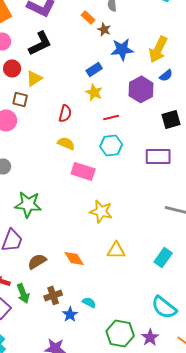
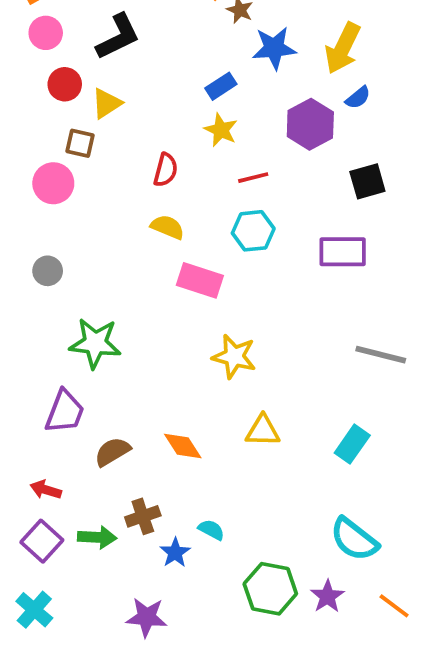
green arrow: (23, 293) -> (97, 537), moved, turned -66

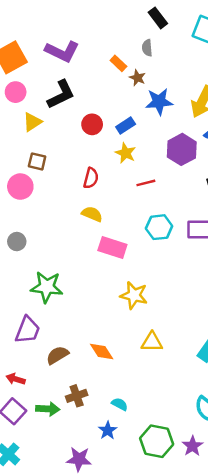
red circle: (65, 84) -> (92, 124), moved
yellow triangle: (107, 103) -> (32, 122), moved
cyan hexagon: (253, 231) -> (159, 227), moved
blue star: (175, 553) -> (108, 430), moved

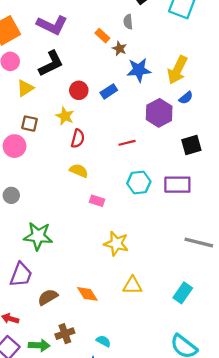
yellow star: (126, 153) -> (65, 116), moved
pink rectangle: (112, 248) -> (97, 201), size x0.6

